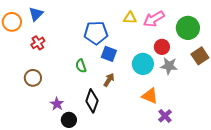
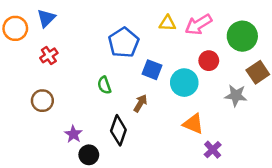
blue pentagon: (96, 33) -> (124, 43), turned -30
blue square: (109, 54) -> (152, 70), moved
gray star: (169, 66) -> (236, 95), moved

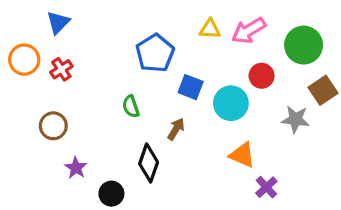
orange circle: (15, 28) -> (24, 60), moved
purple star: (73, 134) -> (76, 168), moved

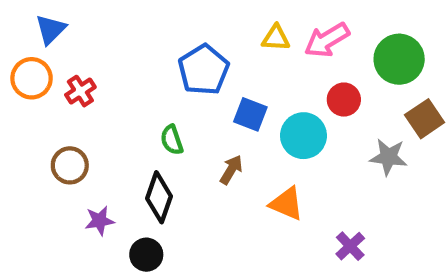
blue triangle: (58, 22) -> (51, 29), moved
orange triangle: (242, 155) -> (286, 204), moved
black diamond: (149, 163) -> (159, 197), moved
purple star: (76, 168) -> (100, 221), turned 30

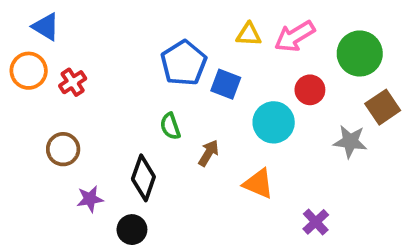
blue triangle: (51, 29) -> (46, 27), turned -44
blue square: (250, 114) -> (226, 84), moved
green semicircle: (172, 140) -> (170, 126), moved

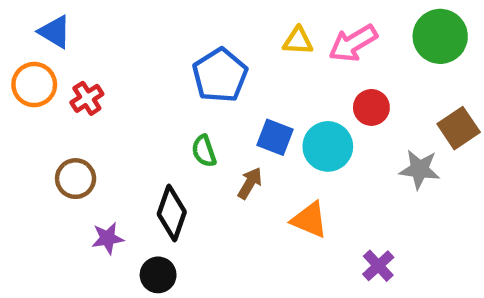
green circle: (360, 53) -> (440, 36), moved
blue square: (226, 84) -> (275, 137), moved

